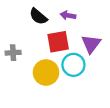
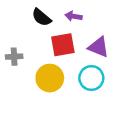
purple triangle: (91, 44) -> (99, 47), turned -45
cyan circle: (73, 65) -> (91, 78), moved

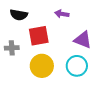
black semicircle: (41, 17) -> (19, 15), moved, turned -30
red square: (63, 45) -> (39, 36), moved

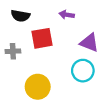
yellow circle: (42, 66) -> (38, 87), moved

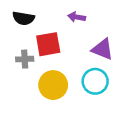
gray cross: (13, 51) -> (25, 59), moved
yellow circle: (38, 87) -> (53, 85), moved

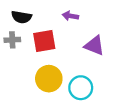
gray cross: (25, 59) -> (12, 40), moved
cyan circle: (95, 81) -> (81, 88), moved

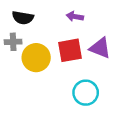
red square: (44, 41) -> (70, 50), moved
yellow circle: (49, 79) -> (36, 58), moved

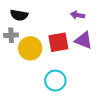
purple arrow: (75, 16) -> (77, 15), moved
cyan circle: (86, 93) -> (55, 81), moved

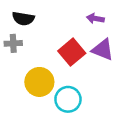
red square: (58, 42) -> (72, 52), turned -30
yellow circle: (30, 48) -> (39, 82), moved

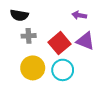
gray cross: (13, 43) -> (29, 36), moved
cyan circle: (68, 99) -> (63, 70), moved

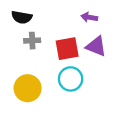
red square: (60, 43) -> (67, 49), turned 30
yellow circle: (33, 68) -> (28, 88), moved

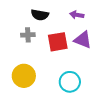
black semicircle: (22, 17) -> (40, 15), moved
cyan circle: (71, 79) -> (70, 82), moved

